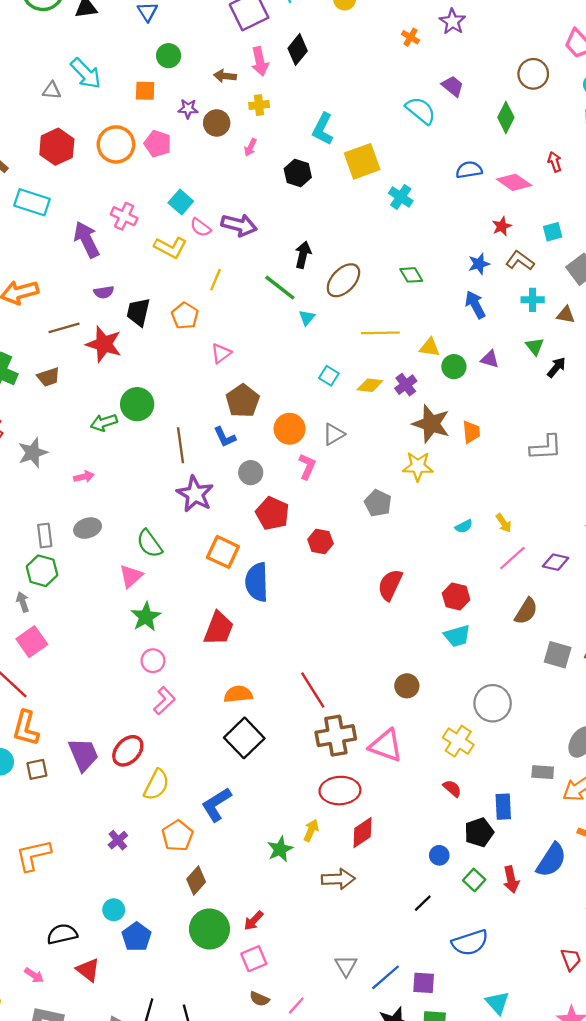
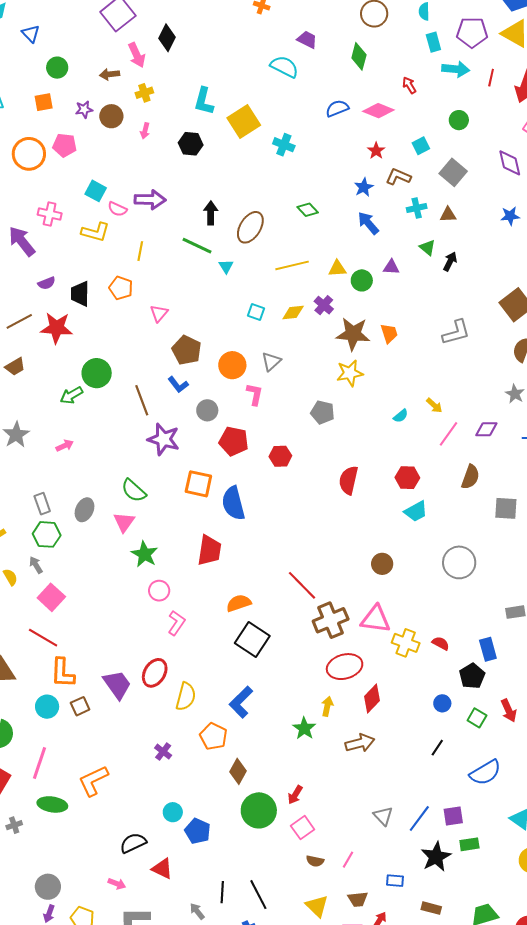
gray ellipse: (88, 528) -> (85, 510), moved, turned -35
yellow cross: (458, 741) -> (406, 643), moved

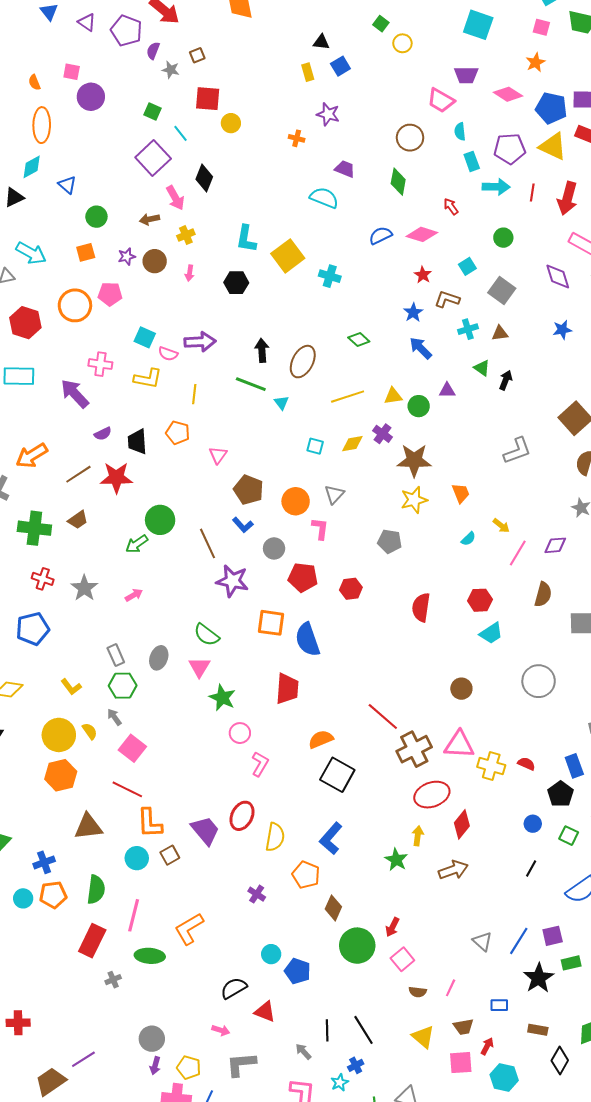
orange trapezoid: (389, 333) -> (461, 493), moved

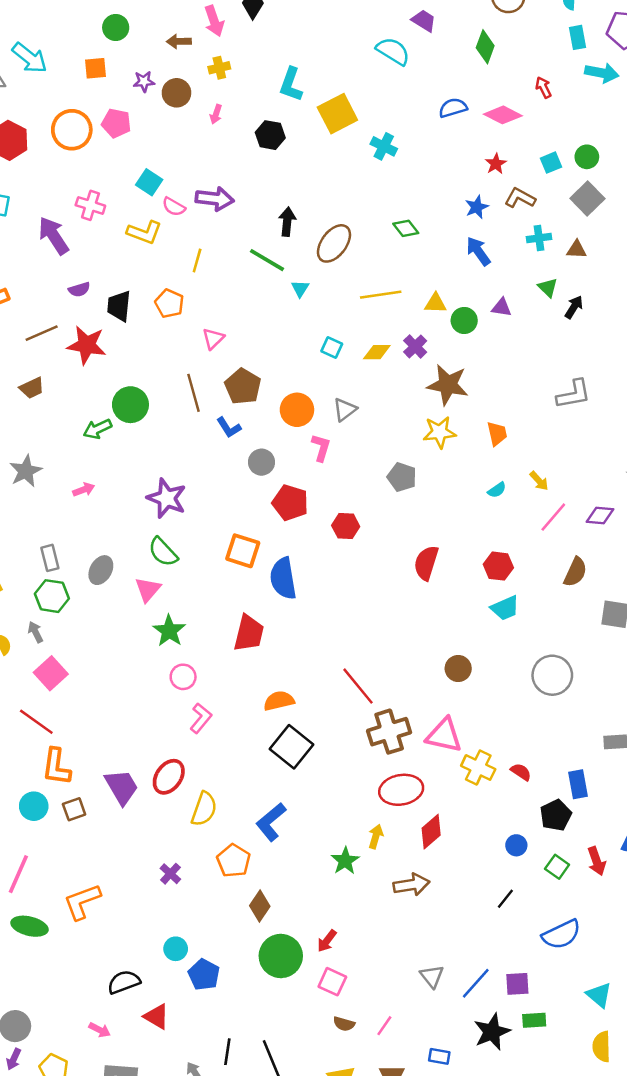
green circle: (503, 238) -> (587, 157), moved
brown line: (208, 543) -> (194, 393), moved
purple star: (232, 581) -> (167, 498), moved
pink square: (402, 959) -> (332, 982), turned -35

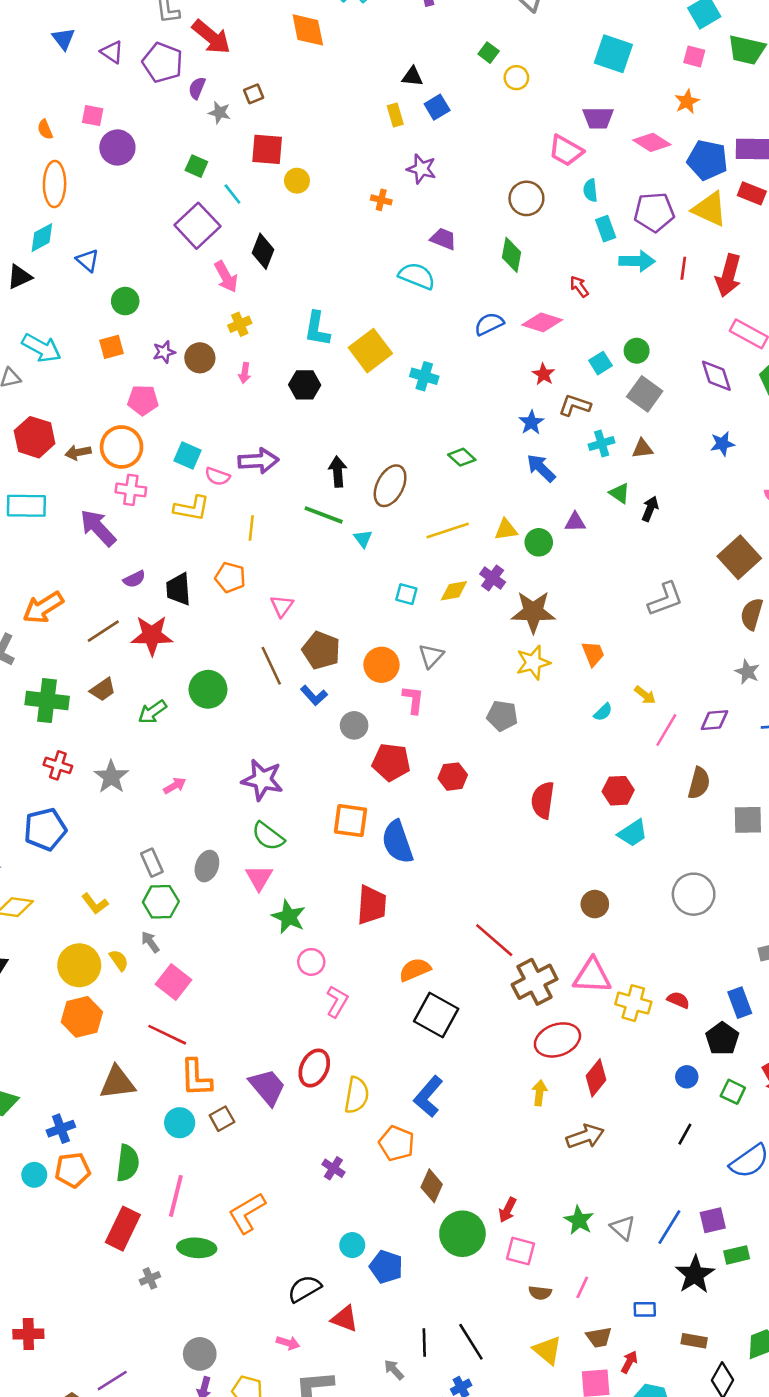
brown arrow: (179, 41) -> (78, 452), moved
orange circle: (72, 130) -> (122, 447), moved
green arrow: (97, 429) -> (152, 712), moved
green star: (345, 861) -> (579, 1220), moved

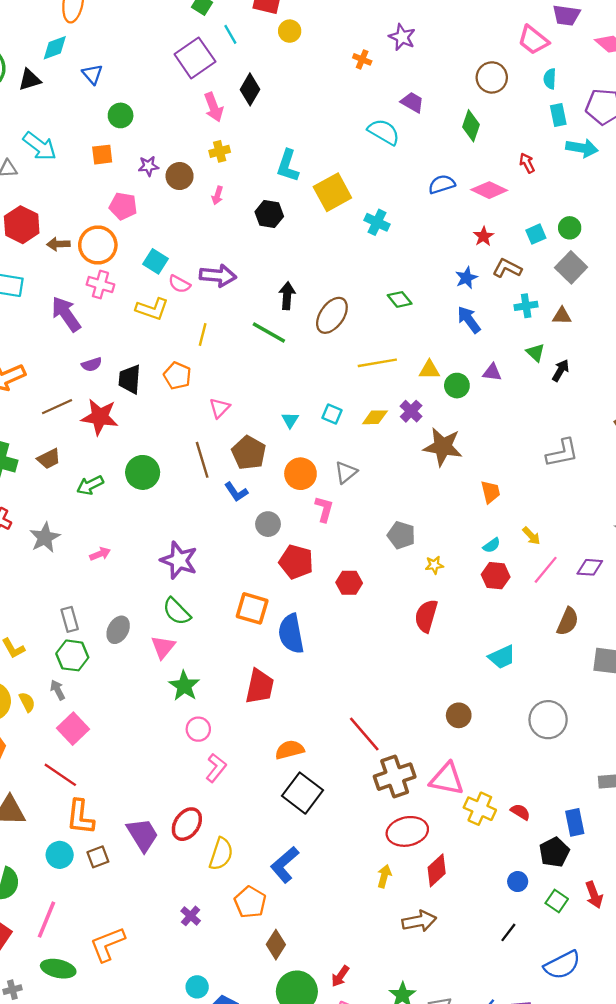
cyan triangle: (363, 539) -> (290, 420), moved
yellow star: (533, 662) -> (434, 565), moved, size x0.6
red hexagon: (618, 791) -> (496, 576), moved

